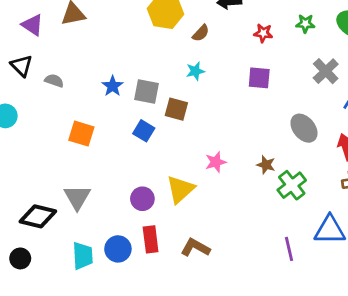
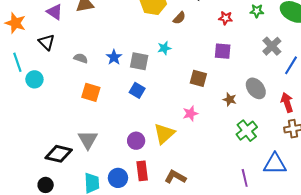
cyan star: (195, 71) -> (164, 48), moved
gray semicircle: (54, 81) -> (81, 58), moved
brown square: (176, 109) -> (198, 78), moved
brown star: (266, 165) -> (230, 99), moved

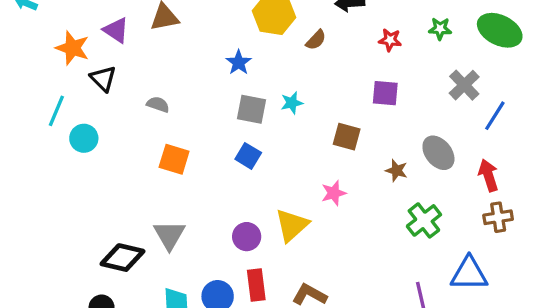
orange star: (15, 23) -> (73, 48), moved
cyan star: (164, 48) -> (292, 103), moved
blue star: (114, 57) -> (239, 62), moved
cyan line: (17, 62) -> (56, 111), turned 42

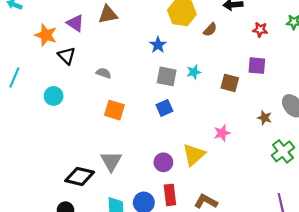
cyan line: (56, 111) -> (14, 77), moved
brown square: (347, 137) -> (230, 83), moved
blue square: (248, 156) -> (164, 108), turned 35

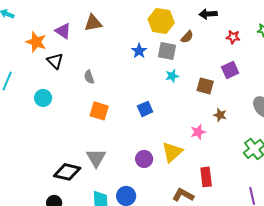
purple square: (257, 66) -> (230, 70), turned -30
gray semicircle: (104, 73) -> (89, 77), turned -128
gray square: (167, 76) -> (167, 51), moved
brown star: (264, 118) -> (220, 115), moved
red rectangle: (170, 195) -> (206, 177), moved

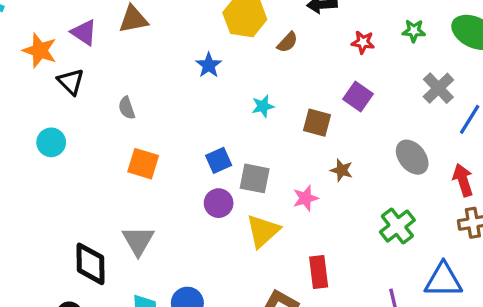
gray square: (167, 51) -> (255, 178), moved
purple square: (230, 70) -> (358, 96), turned -30
purple circle: (144, 159) -> (219, 203), moved
black diamond: (67, 172) -> (91, 264), turned 76

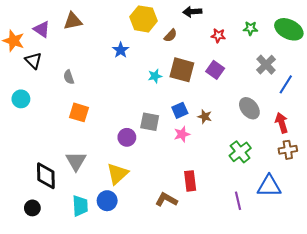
brown square: (317, 123) -> (182, 70), moved, size x1.4
blue square: (219, 160) -> (180, 110), moved
yellow triangle: (263, 231) -> (118, 174), moved

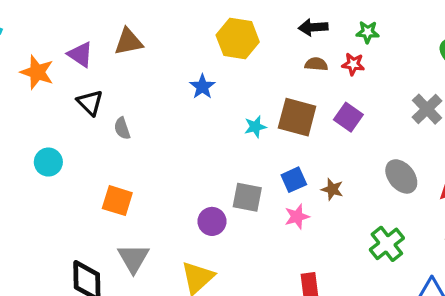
green star: (250, 28) -> (368, 32), moved
brown semicircle: (170, 36) -> (316, 64), moved, turned -128
black triangle: (33, 60) -> (90, 103), moved
orange square: (79, 112) -> (117, 201), moved

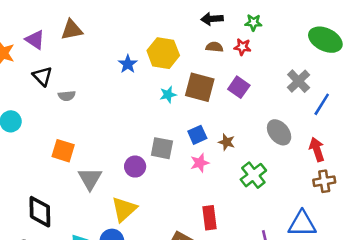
yellow hexagon: (238, 38) -> (163, 53), moved
gray semicircle: (122, 128) -> (67, 96), turned -77
green cross: (387, 244) -> (253, 175), moved
gray triangle: (133, 258) -> (90, 179), moved

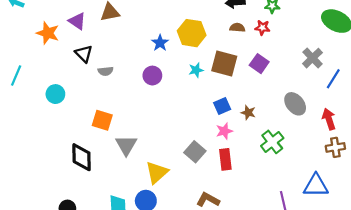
gray square: (162, 148) -> (195, 152), moved, turned 30
purple circle: (135, 167) -> (152, 76), moved
black diamond: (40, 212) -> (82, 157), moved
red rectangle: (210, 218) -> (225, 159), moved

